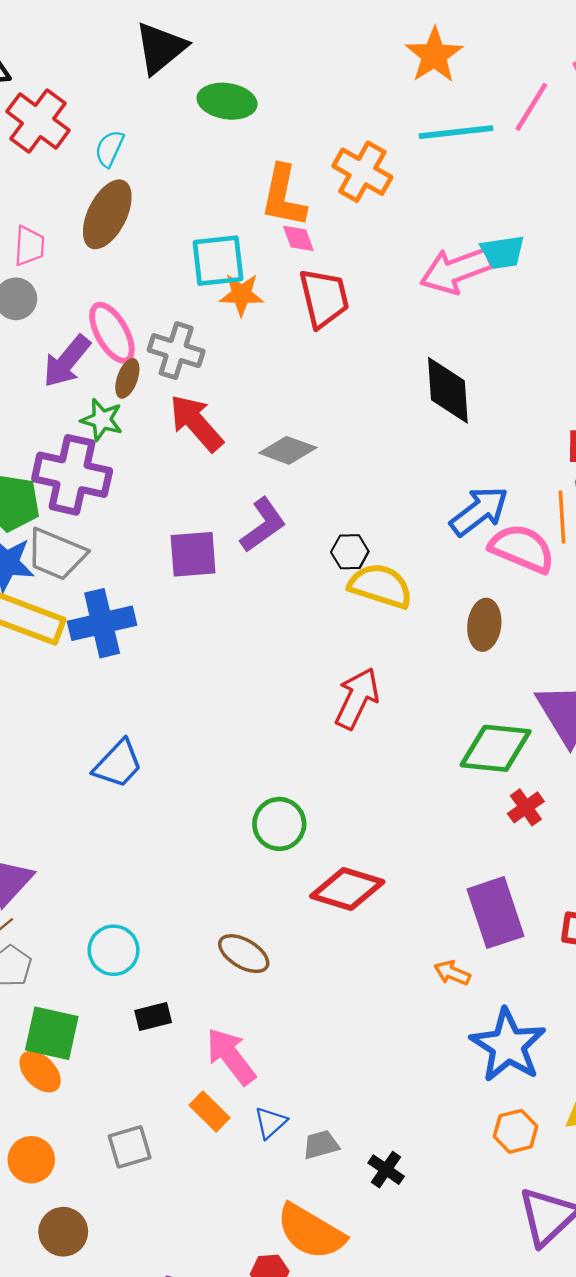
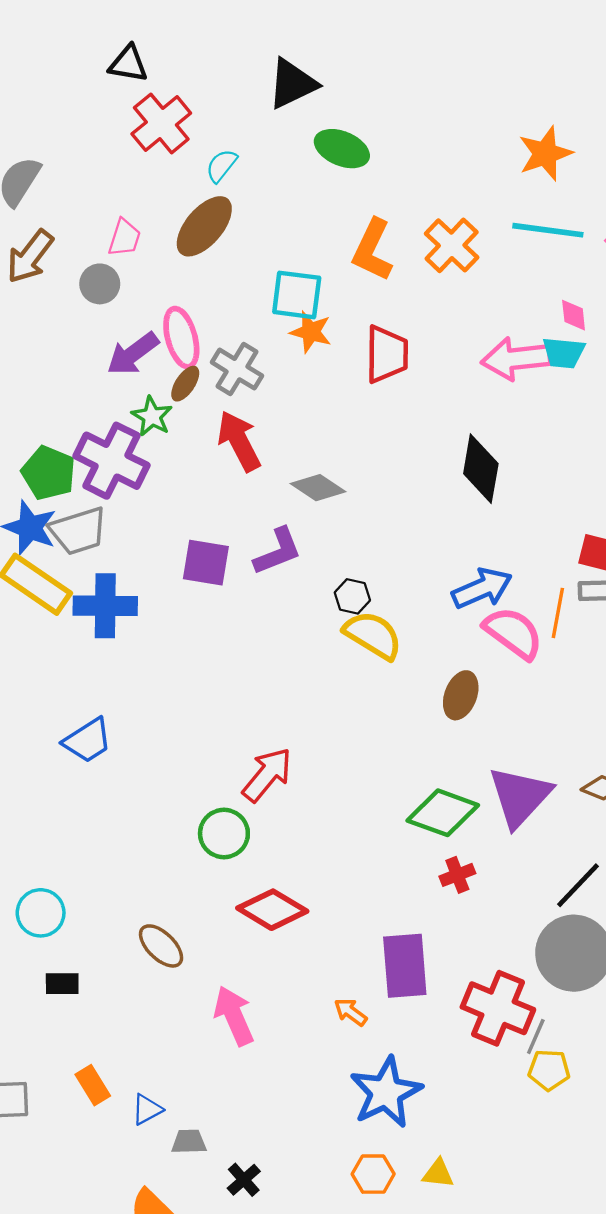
pink diamond: (298, 238) -> (574, 315), moved
gray trapezoid: (56, 554) -> (78, 531), turned -54
red arrow: (357, 698) -> (267, 775), moved
pink arrow: (231, 1056) -> (234, 1016), moved

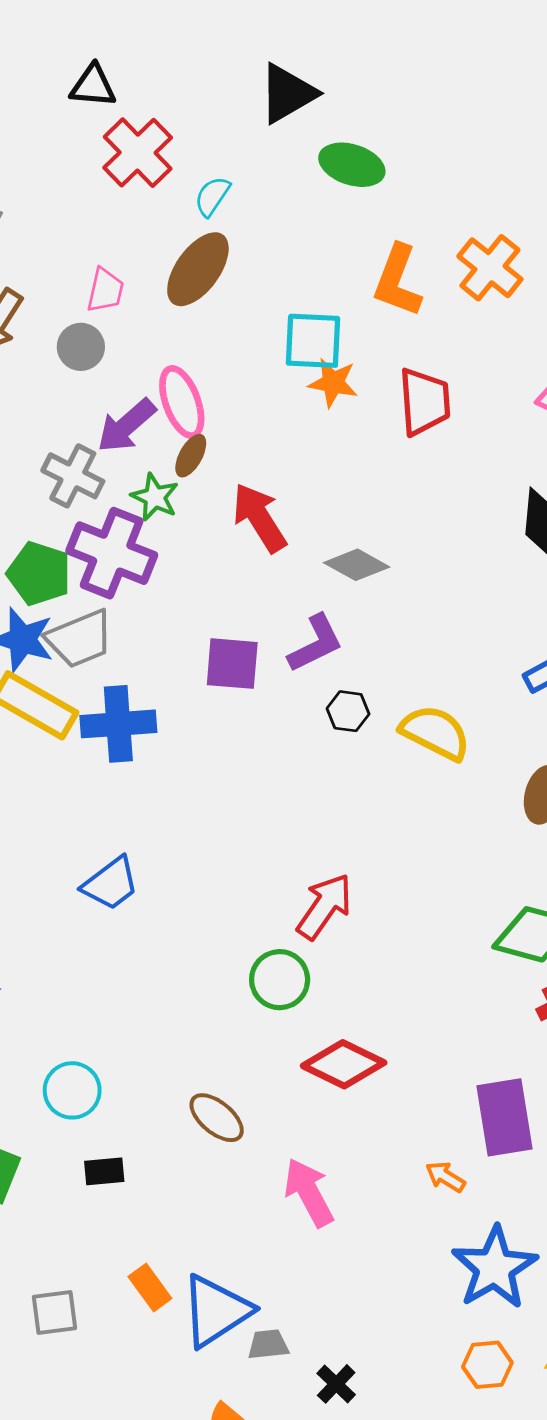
gray cross: (237, 369) -> (73, 476), moved
black hexagon: (352, 596) -> (348, 711), moved
blue triangle: (147, 1110) -> (216, 1311), size x2.0

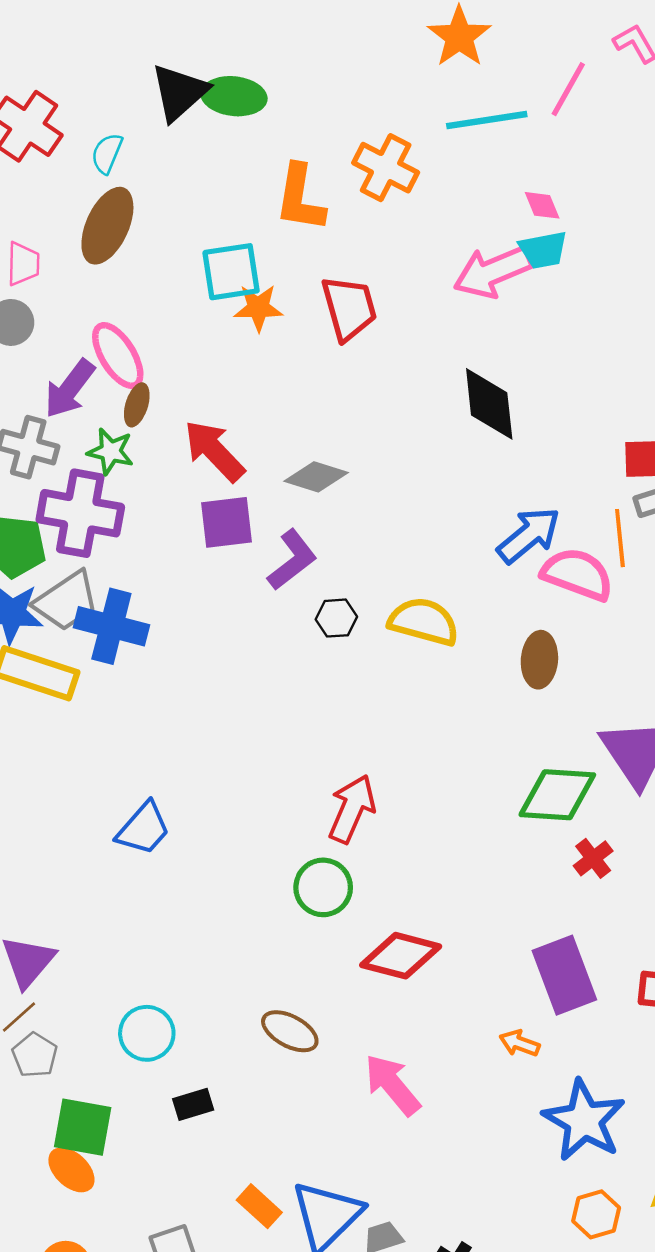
black triangle: (287, 93) -> (179, 92), moved
purple square: (232, 664) -> (227, 522), moved
blue cross: (118, 724) -> (111, 626), moved, turned 30

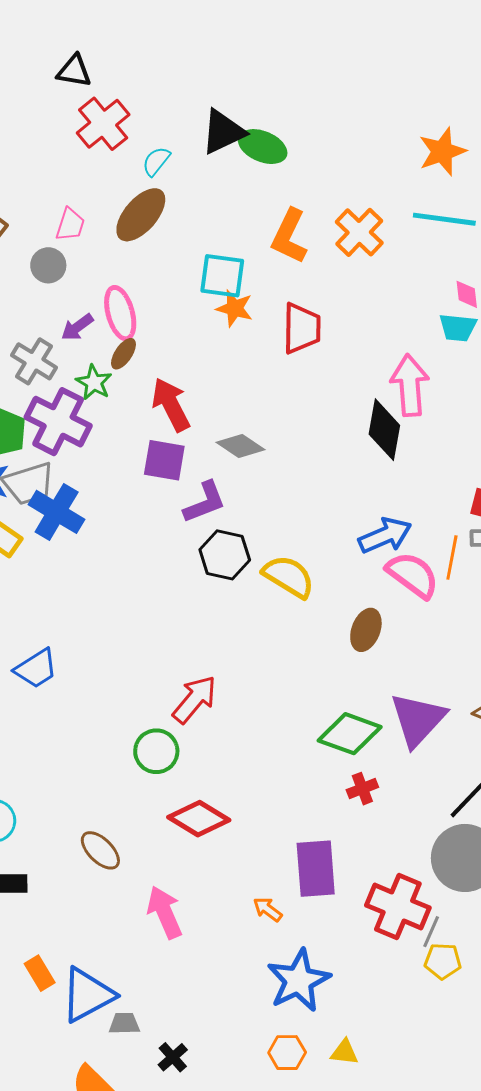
pink arrow: (493, 272) -> (410, 385), moved, turned 92
purple arrow: (70, 389) -> (77, 327), size x0.7
black hexagon: (336, 618) -> (225, 555), size x1.6

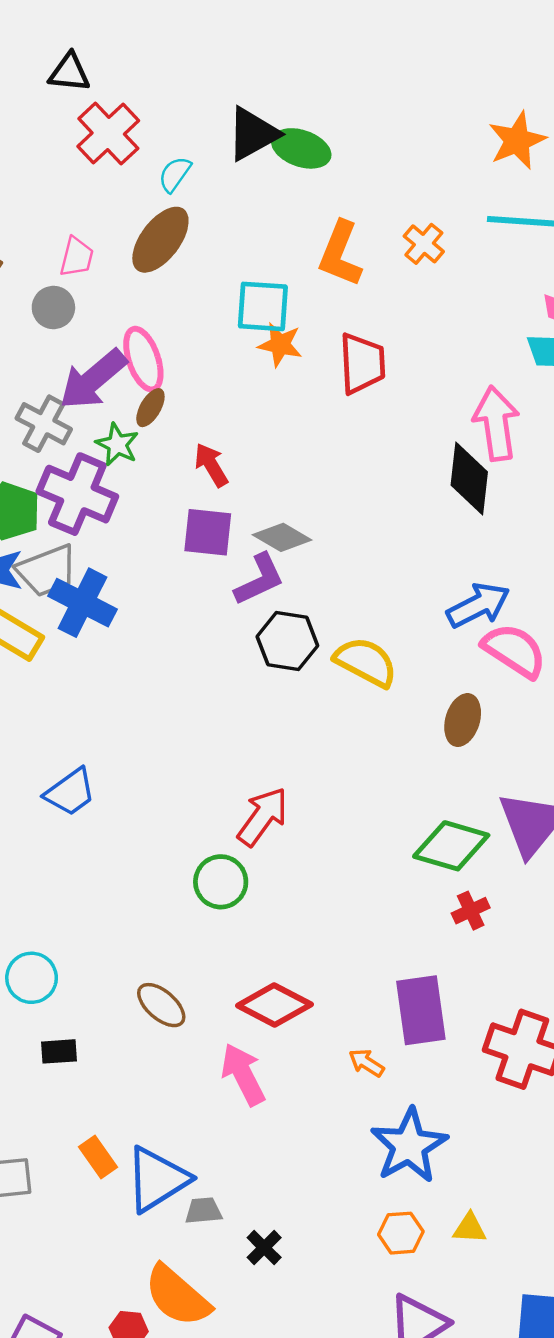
orange cross: (359, 232) -> (424, 244), size x0.7
purple arrow: (77, 327) -> (93, 379), size x1.8
red arrow: (171, 405) -> (211, 465), size x0.7
gray diamond: (241, 446) -> (282, 537), moved
red diamond: (199, 819) -> (274, 1005), moved

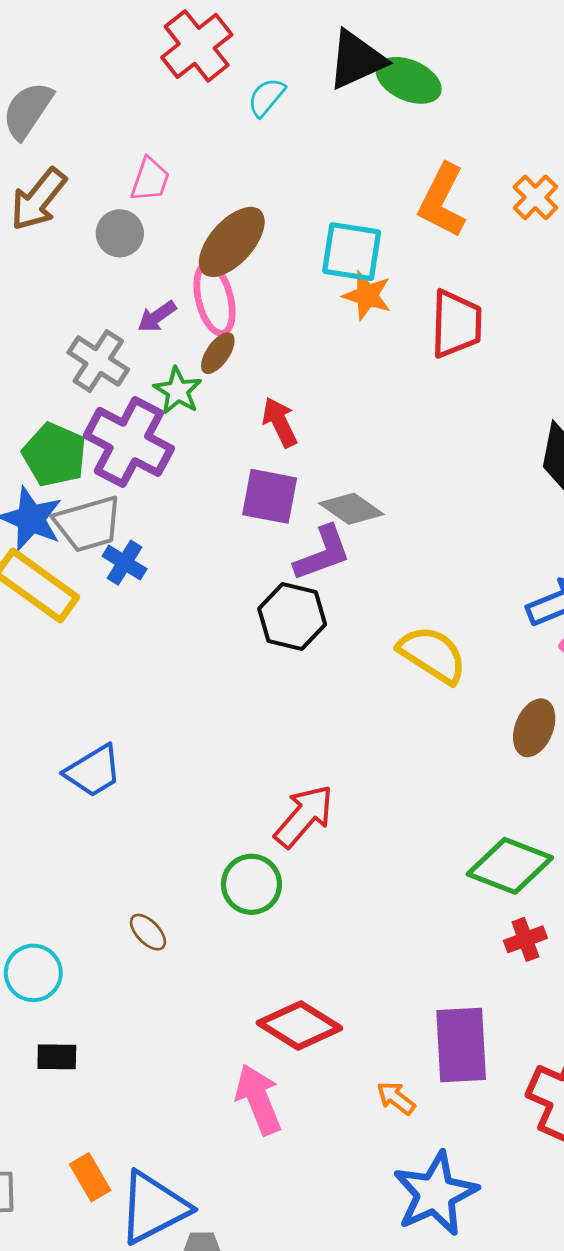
brown ellipse: (160, 240) -> (232, 242), moved
purple arrow: (93, 379) -> (157, 317), size x0.5
blue cross: (82, 603) -> (125, 563), size x0.6
black hexagon: (287, 641) -> (292, 617), moved
brown ellipse: (161, 1005) -> (148, 932), moved, size x0.7

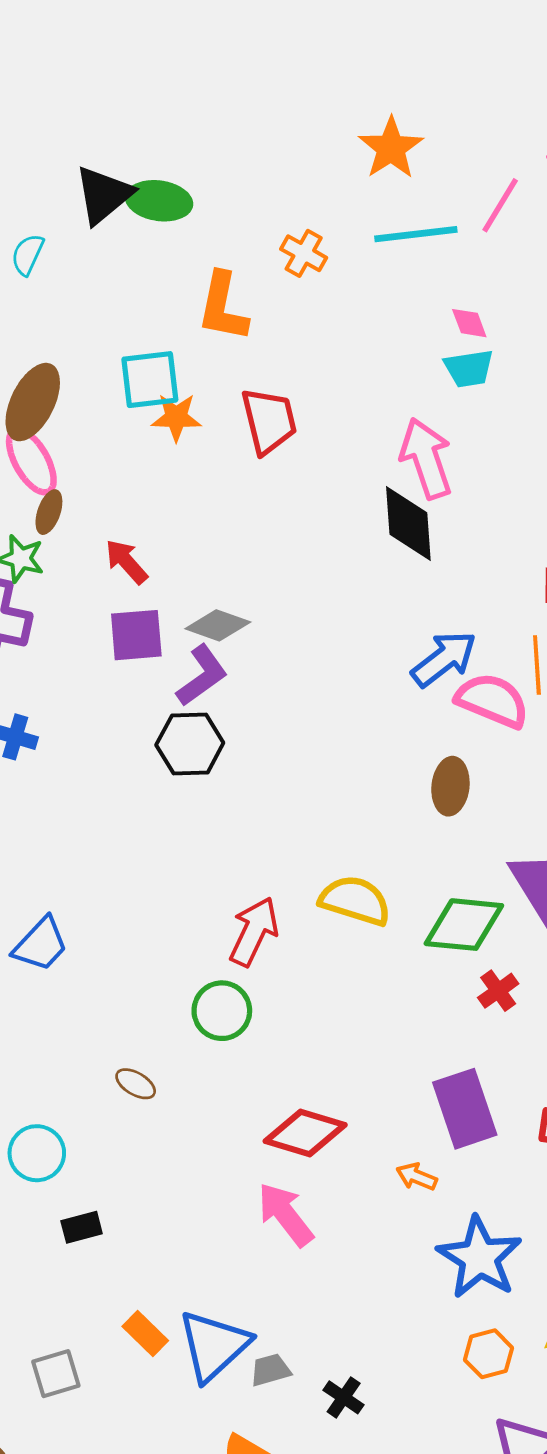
orange cross: (535, 197) -> (304, 253), moved
yellow semicircle: (432, 655) -> (355, 901), moved

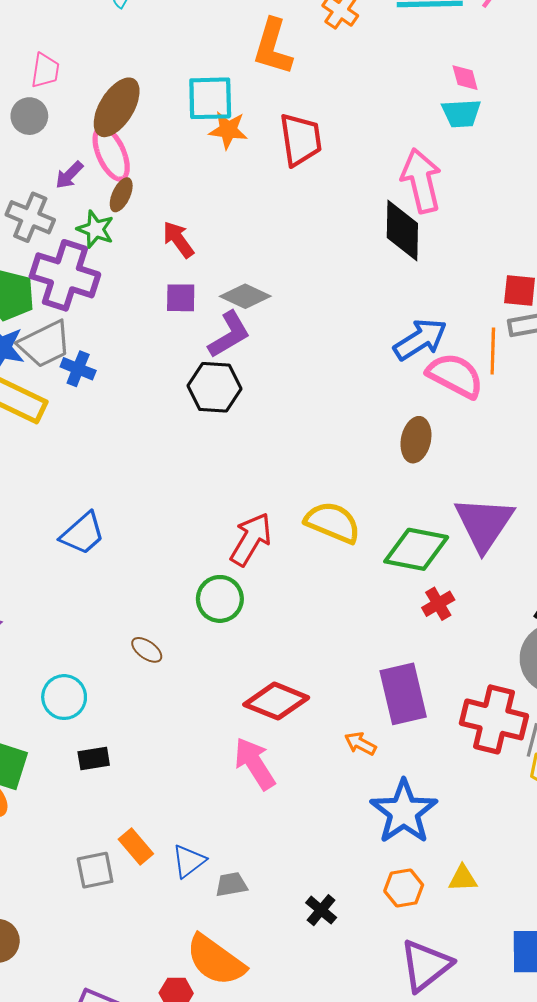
purple square: (136, 635) -> (181, 298), size x0.7
blue triangle: (214, 1346) -> (189, 861), size x0.6
gray square: (56, 1374) -> (95, 870), moved
black cross: (344, 1397) -> (321, 910), moved

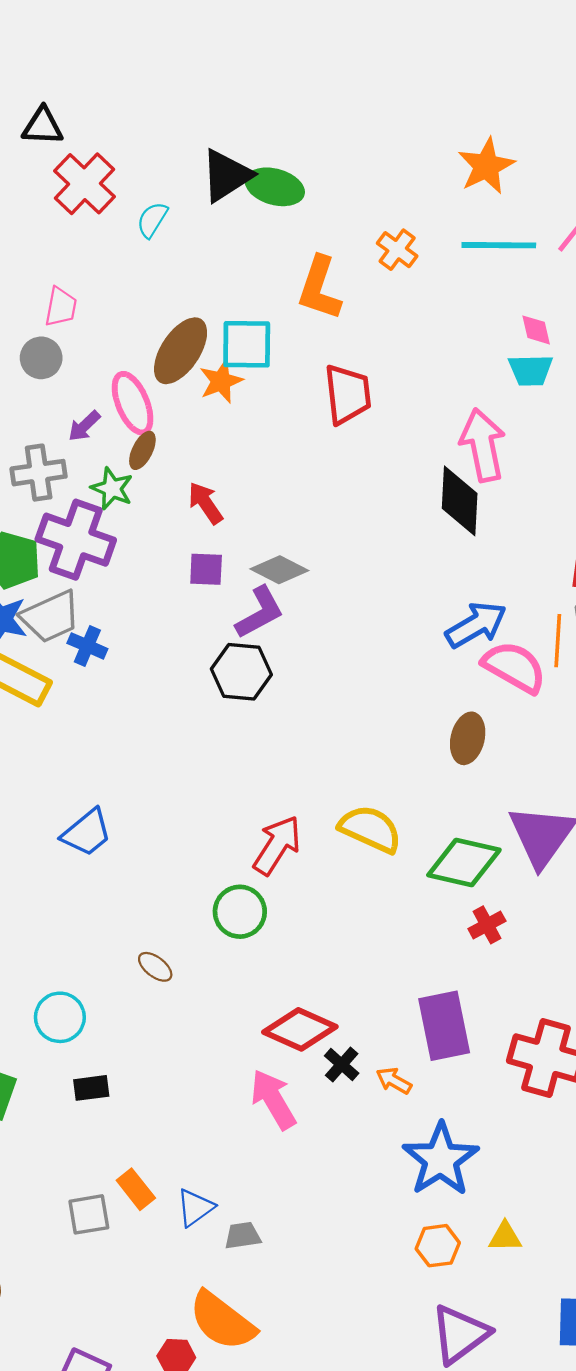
brown ellipse: (117, 107) -> (181, 351), moved
orange star: (228, 130) -> (221, 381), moved, turned -30
gray cross: (30, 217) -> (39, 473), turned -33
black cross: (321, 910) -> (342, 1064), moved

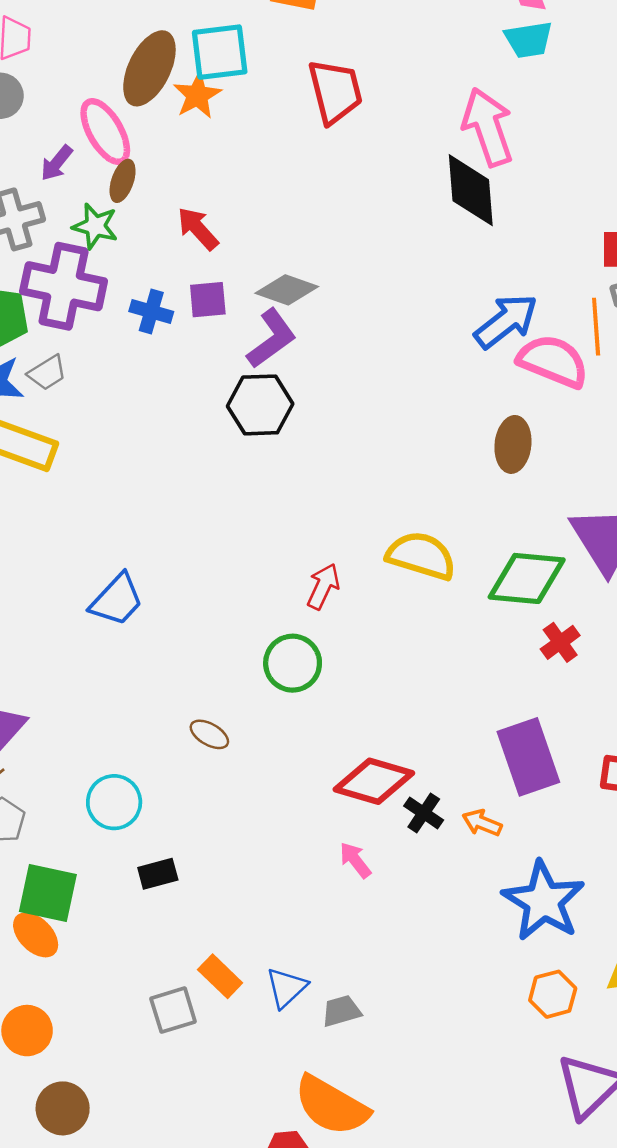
gray trapezoid: (50, 617) -> (47, 373), size x0.6
blue cross: (87, 646) -> (151, 311), moved
red arrow: (277, 845) -> (323, 586), size x0.7
pink arrow: (273, 1099) -> (355, 860), size x0.6

